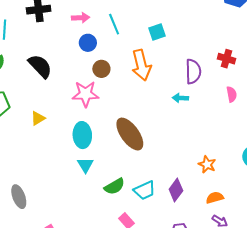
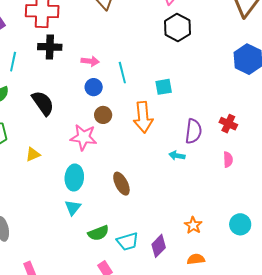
brown ellipse: (130, 134) -> (121, 184), size x0.7

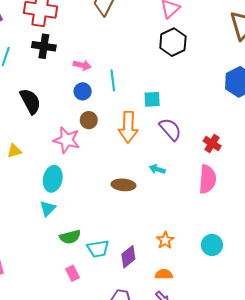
purple semicircle: (193, 131) -> (170, 129), moved, turned -55
pink semicircle: (228, 160) -> (207, 179), size x1.8
brown ellipse: (121, 184) -> (123, 185), moved, turned -65

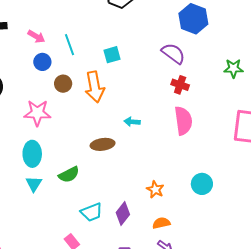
pink arrow: (82, 65) -> (36, 36), turned 30
brown circle: (89, 120) -> (63, 84), moved
purple semicircle: (170, 129) -> (173, 53), moved
green semicircle: (70, 237) -> (69, 175), moved

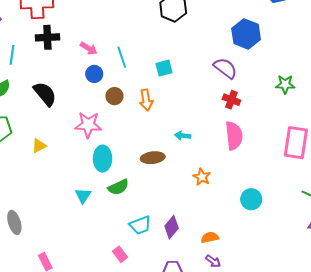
orange arrow: (95, 87) -> (146, 100), size x0.7
cyan ellipse: (32, 154) -> (103, 159), moved
orange star: (155, 189) -> (202, 177), moved

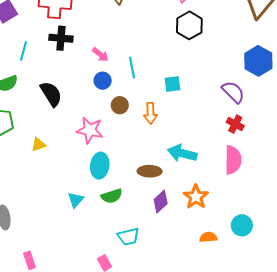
cyan arrow: (183, 136) -> (182, 153), size x1.8
orange star: (202, 177) -> (196, 197), size x1.4
purple diamond: (172, 227) -> (161, 202), moved
orange semicircle: (210, 237) -> (208, 237), moved

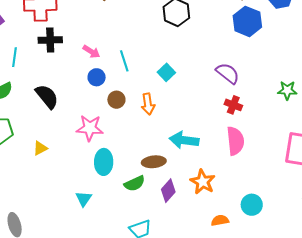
blue hexagon: (258, 61) -> (247, 21), moved
cyan square: (172, 84) -> (166, 72), turned -30
green semicircle: (112, 196) -> (135, 183), moved

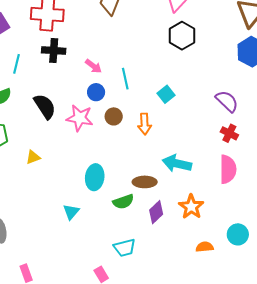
pink star: (90, 128) -> (80, 118), moved

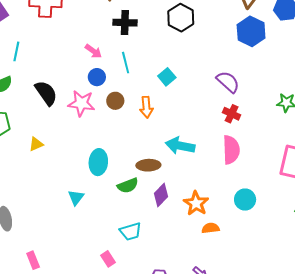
black cross: (54, 51) -> (125, 23), moved
orange star: (191, 207) -> (196, 203), moved
cyan circle: (238, 234) -> (245, 200), moved

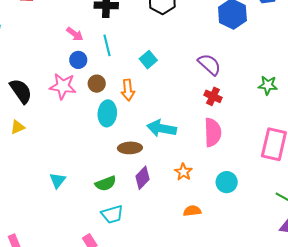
black semicircle: (46, 93) -> (21, 91), moved
cyan ellipse: (98, 162) -> (107, 113), moved
green semicircle: (128, 186) -> (106, 183), moved
orange star: (196, 203) -> (183, 172), moved, size x0.7

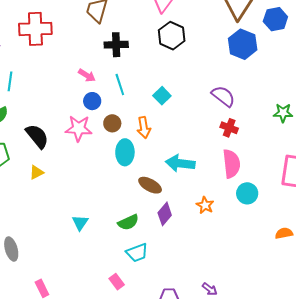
brown ellipse: (130, 148) -> (150, 185), turned 35
cyan circle: (227, 182) -> (247, 193), moved
orange semicircle: (192, 211) -> (284, 233), moved

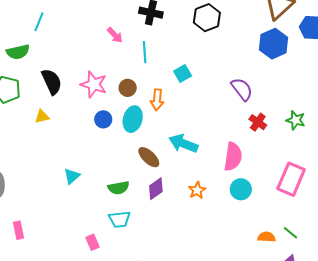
blue circle: (92, 101) -> (103, 119), moved
red cross: (229, 128) -> (258, 122), moved

